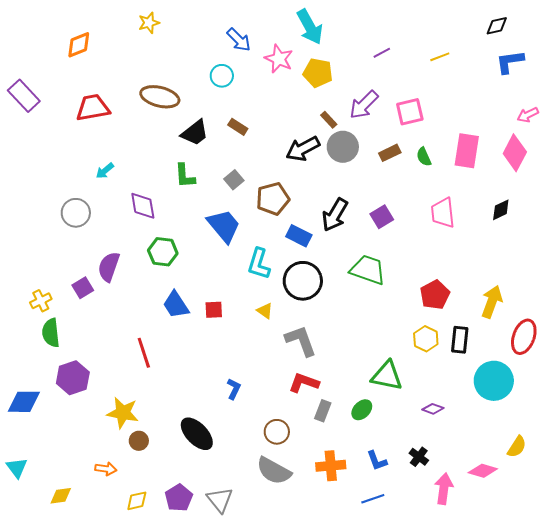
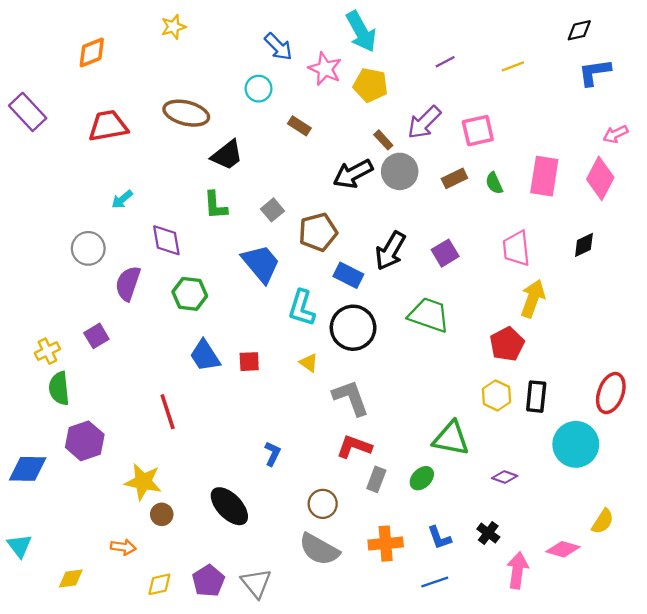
brown rectangle: (238, 127) -> (299, 126), moved
purple semicircle: (109, 267) -> (128, 283), moved
yellow arrow: (492, 302) -> (533, 299), moved

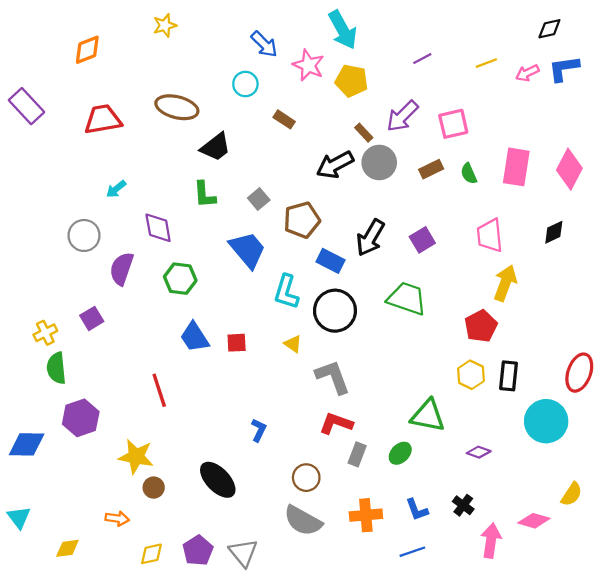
pink arrow: (615, 134) -> (527, 73), moved

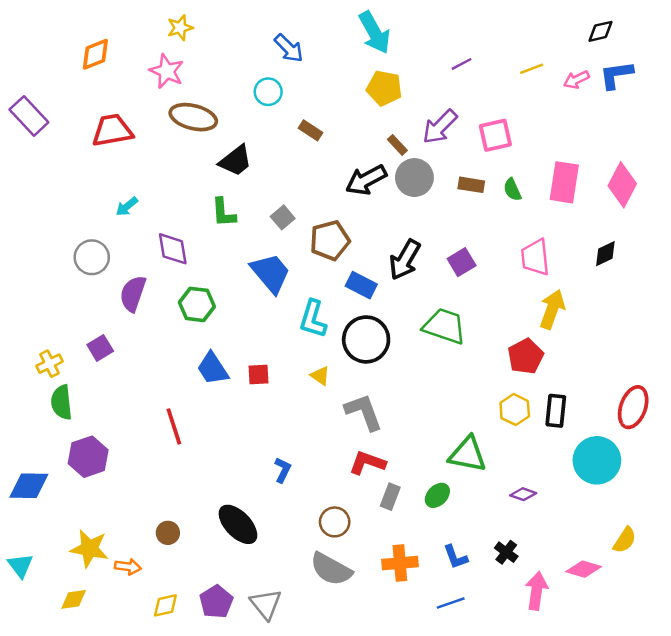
pink star: (308, 65) -> (167, 71), moved
brown rectangle: (431, 169) -> (471, 185), turned 35
yellow star: (136, 457) -> (89, 549), moved

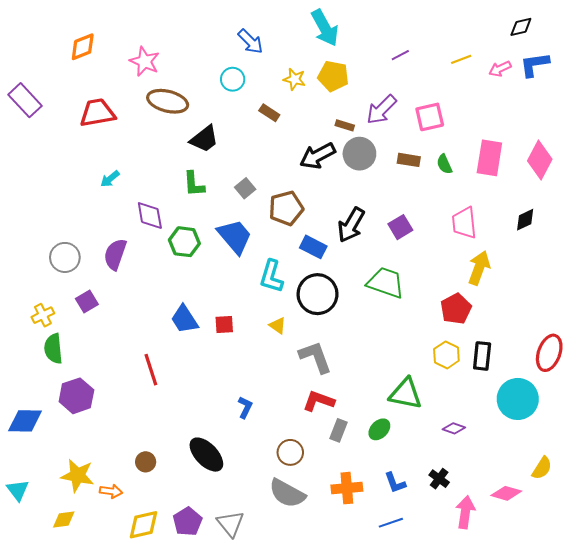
yellow star: (180, 28) -> (294, 79), moved, turned 30
brown rectangle: (397, 145) -> (345, 125), turned -30
gray circle: (92, 257) -> (65, 257), moved
green hexagon: (197, 304) -> (184, 242), moved
yellow diamond: (165, 605) -> (144, 525), size x1.4

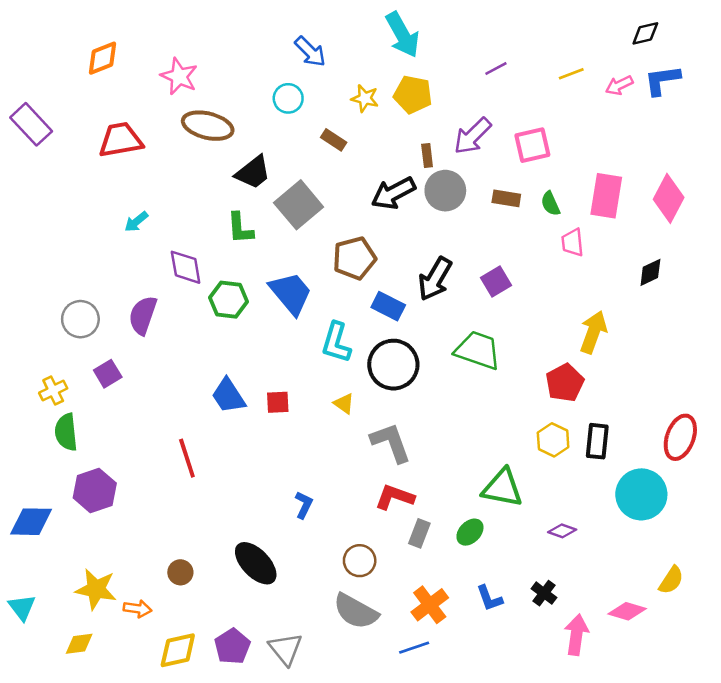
brown rectangle: (345, 125) -> (427, 156), turned 66
gray square: (245, 188) -> (299, 205), moved, size x1.8
pink trapezoid: (464, 223) -> (573, 243), moved, size x0.7
orange cross: (347, 488) -> (430, 605), turned -32
blue line: (391, 523) -> (414, 648), moved

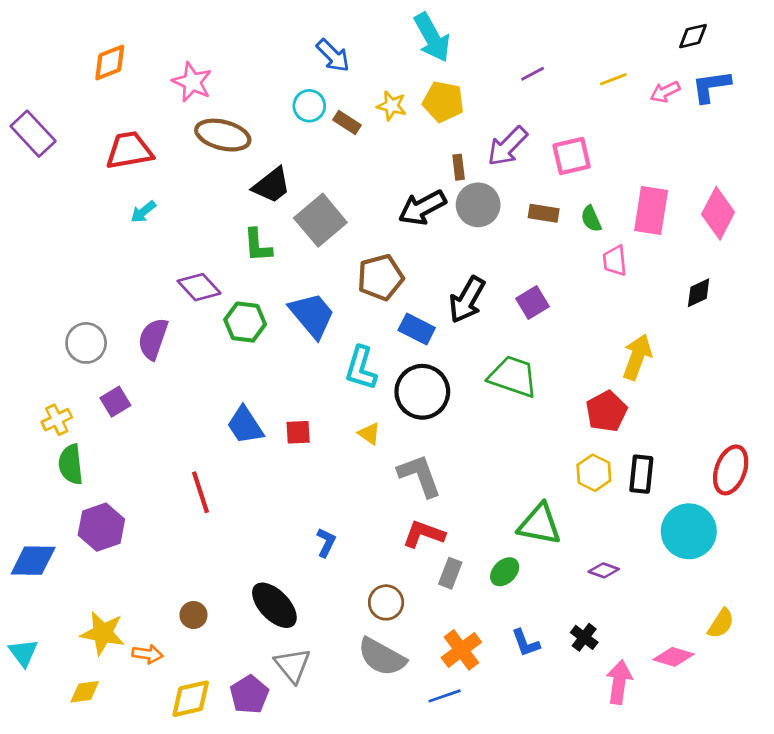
brown rectangle: (334, 140) -> (347, 123), moved
cyan arrow: (136, 222) -> (143, 212), moved
purple diamond: (186, 267) -> (199, 287), turned -33
gray triangle: (286, 649) -> (293, 665), moved

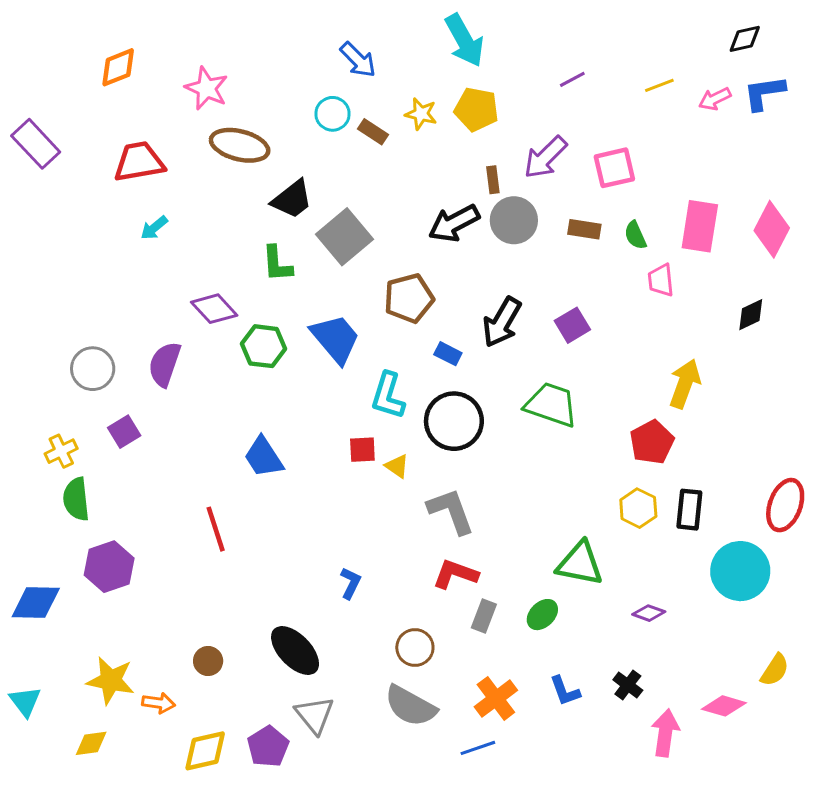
blue rectangle: (417, 329) -> (448, 354), size x0.7
red square: (298, 432) -> (362, 450), moved

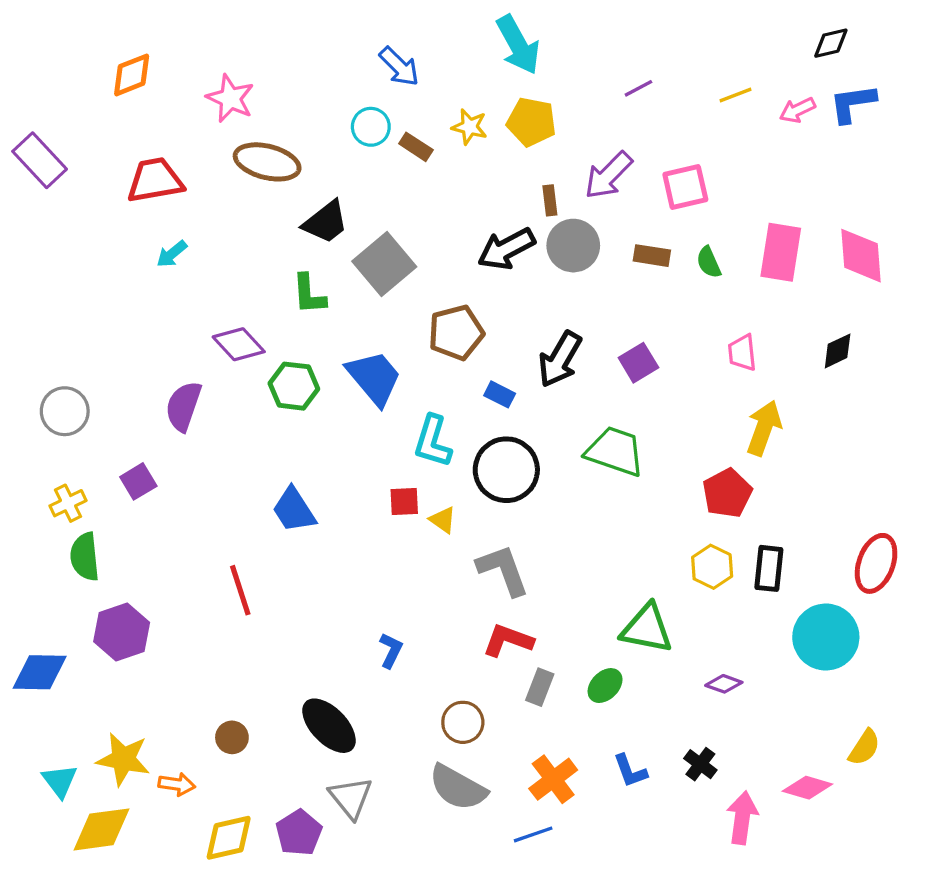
pink diamond: (772, 229) -> (861, 256), turned -32
pink trapezoid: (661, 280) -> (742, 353), moved
gray circle: (93, 369) -> (65, 411), moved
cyan triangle: (25, 701) -> (60, 781), moved
yellow diamond: (91, 743) -> (101, 829), size x1.6

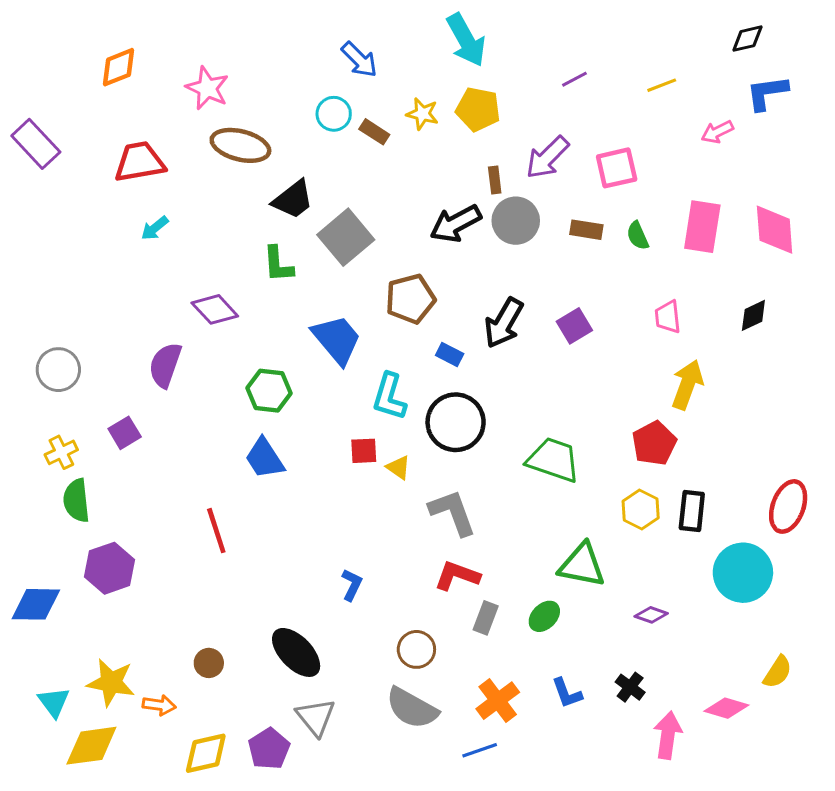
pink arrow: (797, 110) -> (717, 132), moved
green hexagon: (294, 386) -> (269, 391), moved
green trapezoid: (615, 451) -> (553, 460), moved

